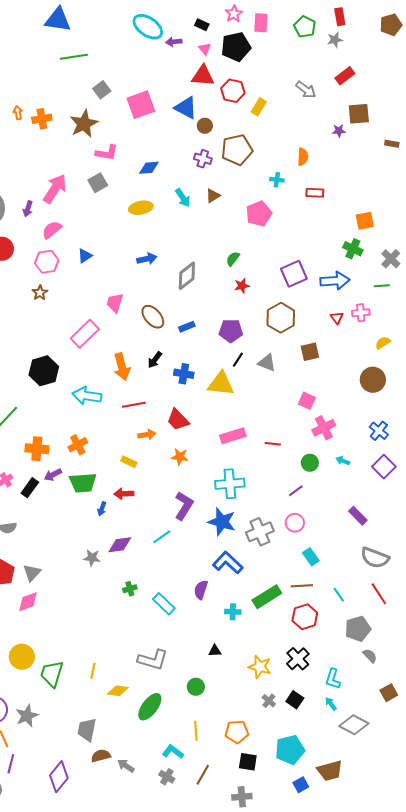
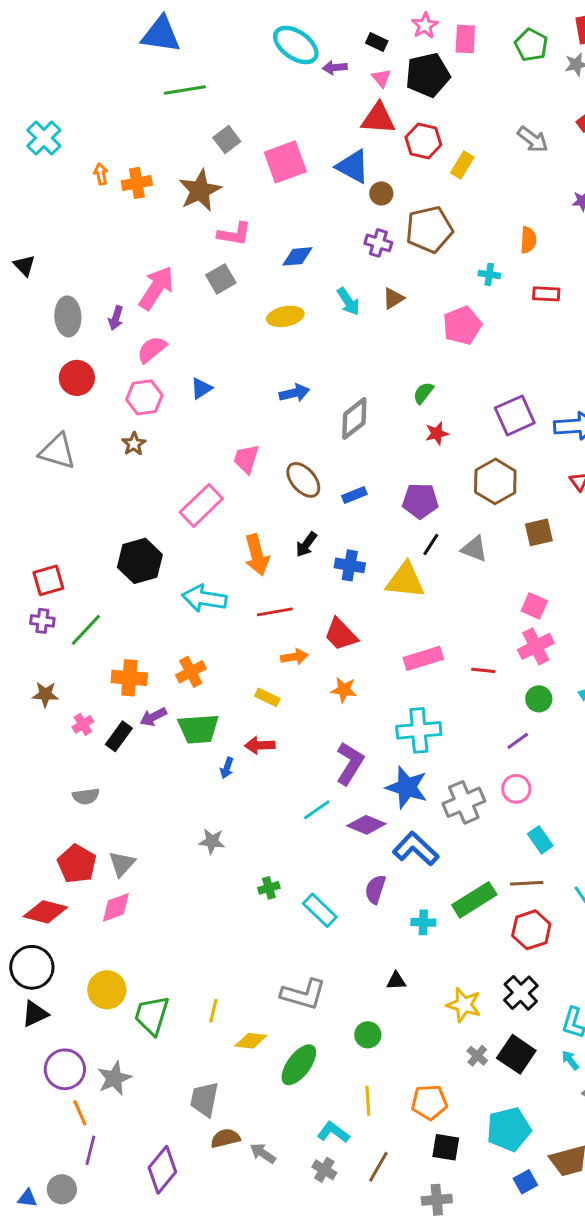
pink cross: (324, 428) -> (536, 646), moved
purple diamond: (120, 545) -> (366, 825), moved, turned 30
black square: (295, 700) -> (516, 1054), size x1.4

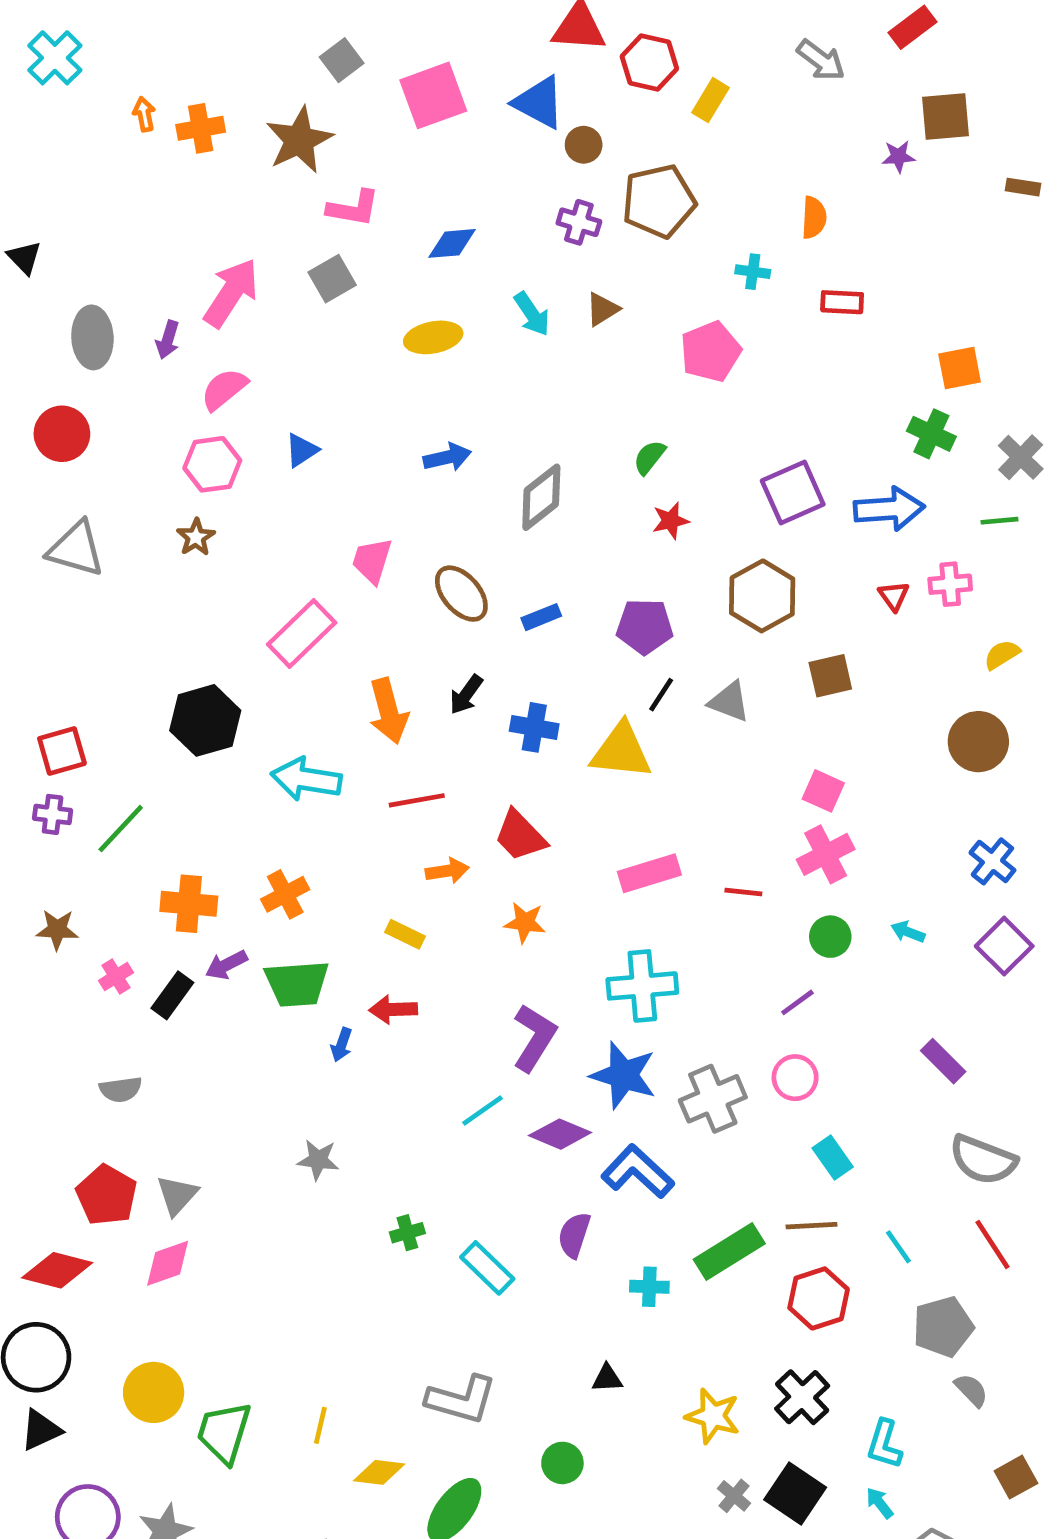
red circle: (77, 378) -> (62, 434), moved

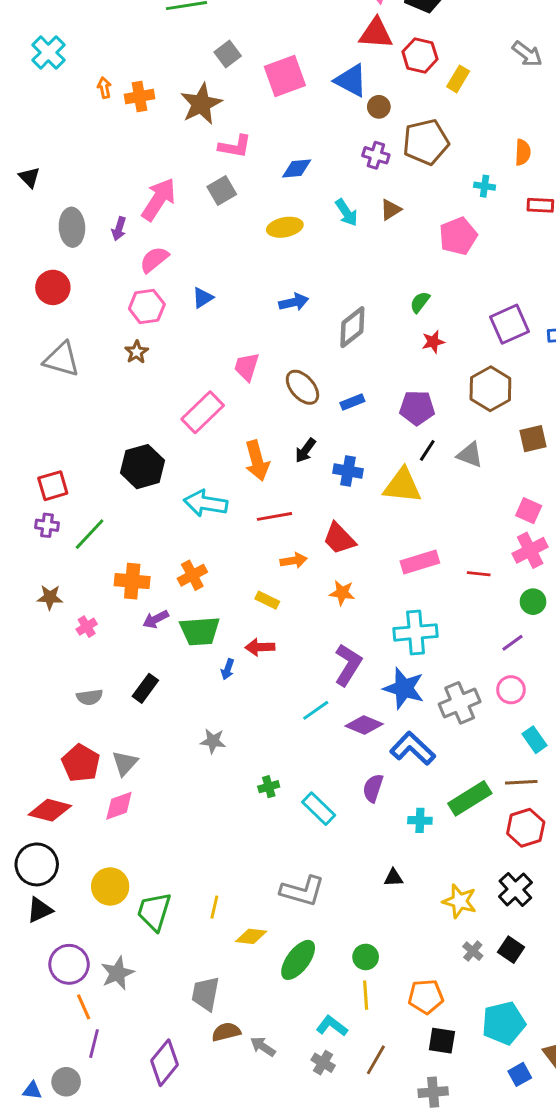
black rectangle: (172, 995) -> (145, 688), moved
green circle: (562, 1463) -> (366, 957), moved
black square: (795, 1494) -> (511, 950), size x0.7

